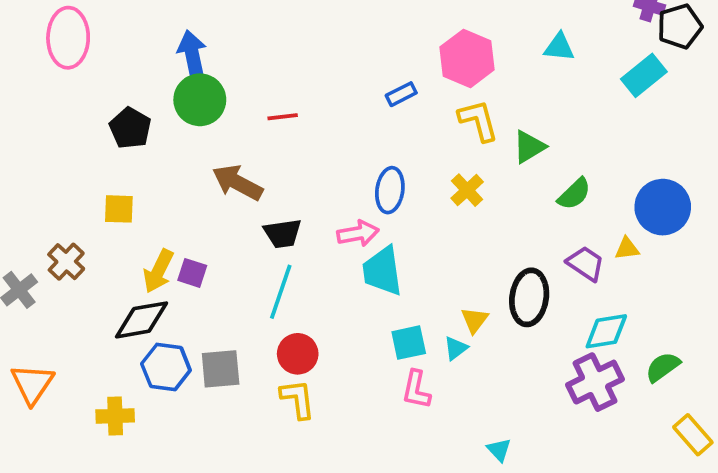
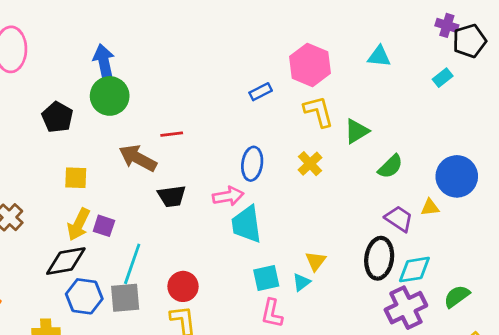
cyan rectangle: (644, 75) -> (443, 78), size x0.6
red line: (283, 117) -> (172, 134), moved
yellow square: (119, 209) -> (76, 178), moved
cyan line: (281, 292) -> (132, 264), moved
black ellipse: (529, 297) -> (379, 258), moved

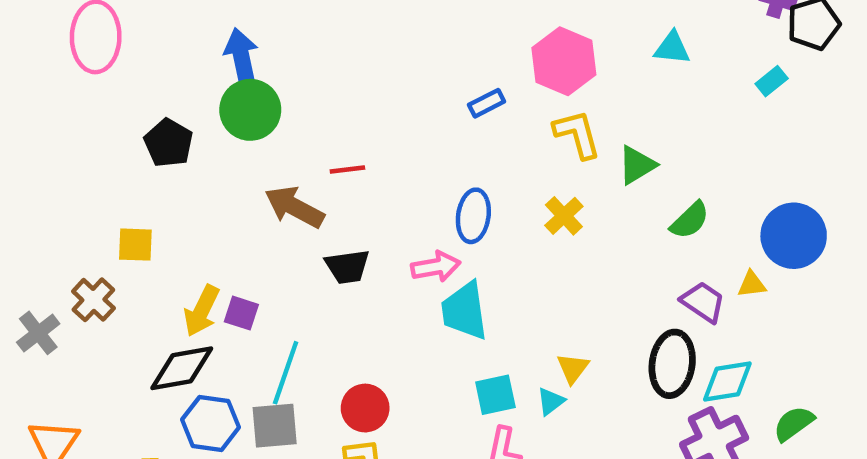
yellow square: (76, 178) -> (135, 245), moved

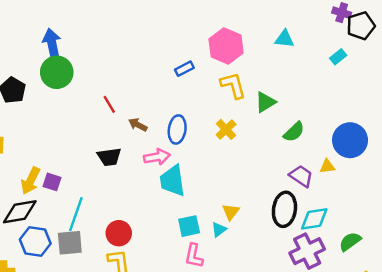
red line: (347, 169) -> (109, 104), turned 66
brown arrow: (294, 207) -> (138, 125), moved, size x0.6

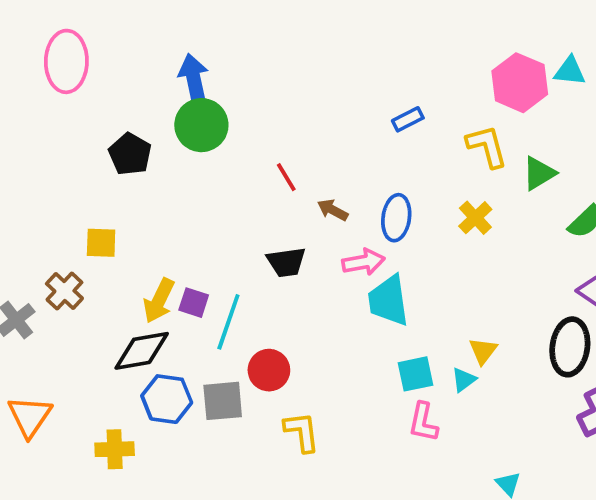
pink hexagon: (226, 46) -> (520, 83), moved
cyan line: (76, 214) -> (228, 322), moved
red circle: (119, 233) -> (269, 370), moved

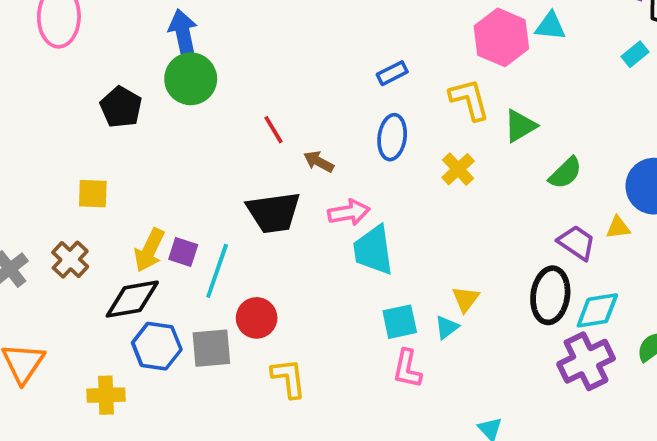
blue ellipse: (396, 218) -> (392, 137), moved
black trapezoid: (286, 262) -> (274, 212), size x1.4
brown cross: (64, 291) -> (70, 260), moved

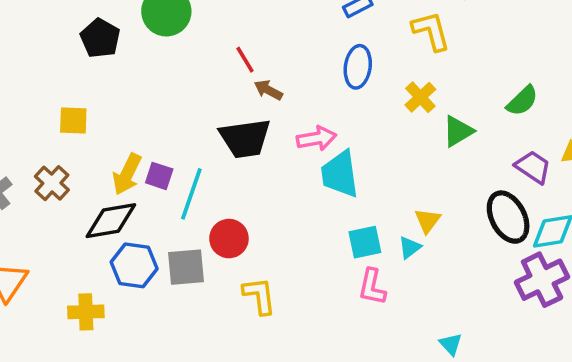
green triangle: (520, 126) -> (458, 131), moved
brown arrow: (319, 162) -> (268, 90), moved
black ellipse: (550, 295) -> (508, 217), turned -36

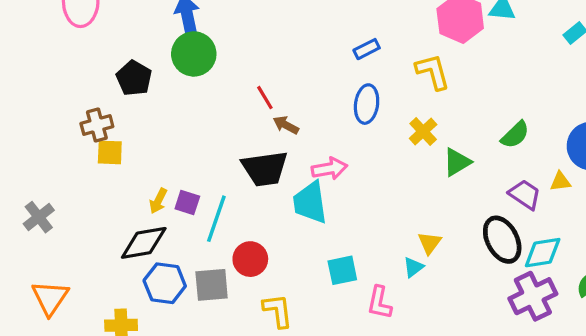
yellow arrow: (127, 174) -> (158, 201), size x0.7
cyan trapezoid: (340, 174) -> (310, 203), moved
brown cross: (52, 183) -> (97, 125), moved, turned 32
cyan square: (365, 242) -> (342, 270), moved

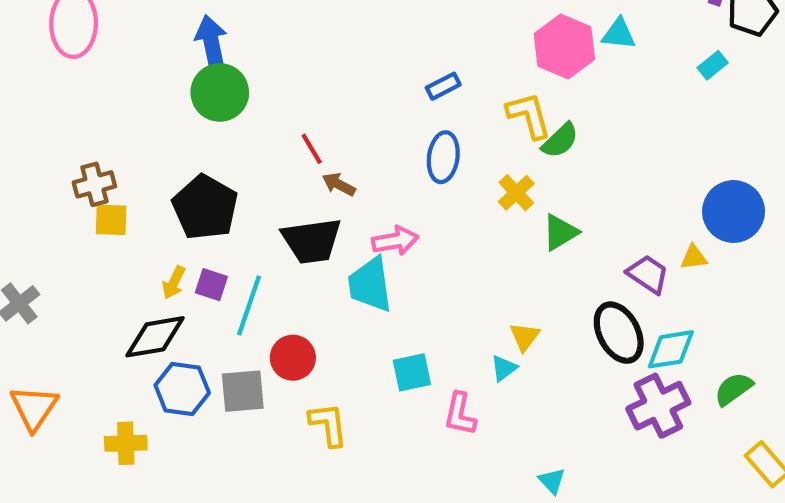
black pentagon: (134, 78) -> (205, 207), moved, size x1.4
green semicircle: (515, 135) -> (560, 140), moved

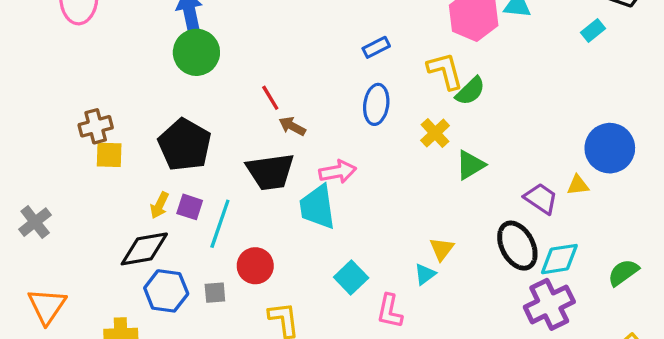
cyan square: (412, 372) -> (351, 278), turned -32
green semicircle: (734, 389) -> (623, 272), moved
gray square: (243, 391) -> (215, 293), size x0.6

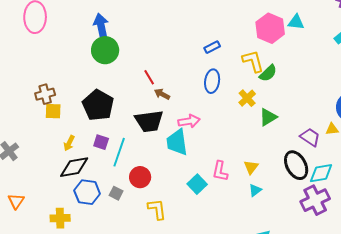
yellow arrow: (159, 205) -> (69, 143), moved
cyan triangle: (425, 274) -> (255, 190), moved
gray square: (215, 293) -> (116, 193), turned 32
orange triangle: (47, 306) -> (16, 201), size x0.7
pink L-shape: (390, 311) -> (220, 171), moved

